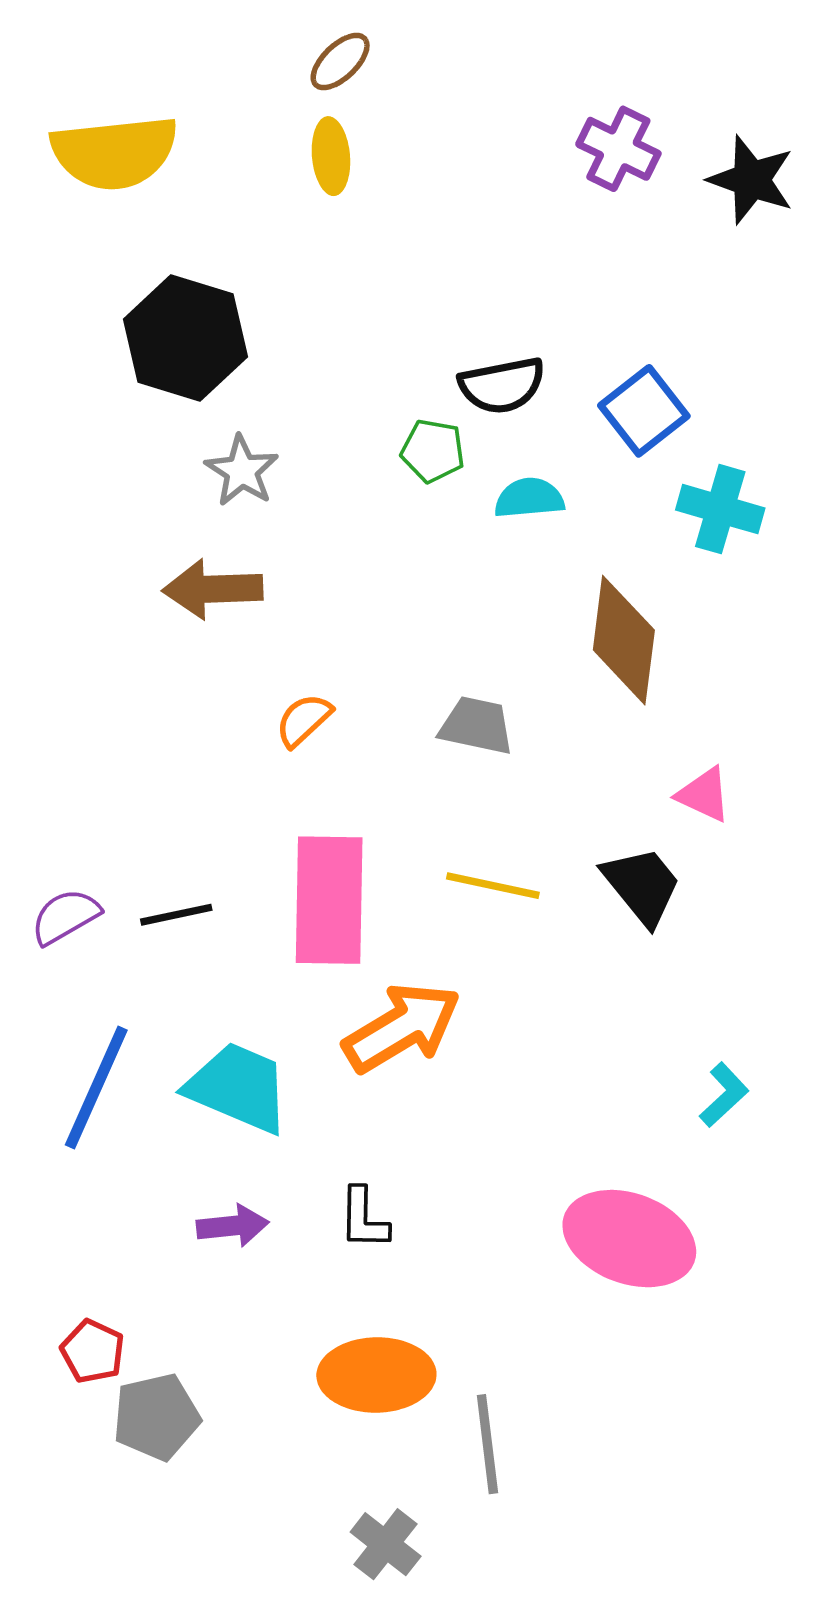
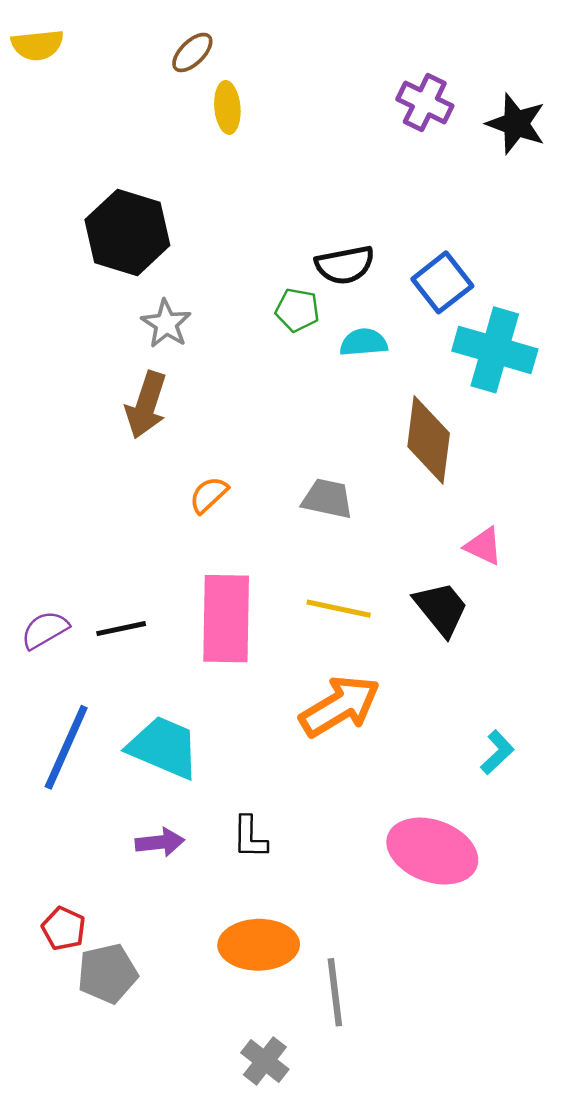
brown ellipse: (340, 62) -> (192, 52), moved
yellow semicircle: (114, 152) -> (37, 45), moved, size x0.6
cyan cross: (720, 509) -> (495, 350), size x1.4
brown arrow: (213, 589) -> (146, 405), turned -70
orange arrow: (402, 1028) -> (340, 706), moved

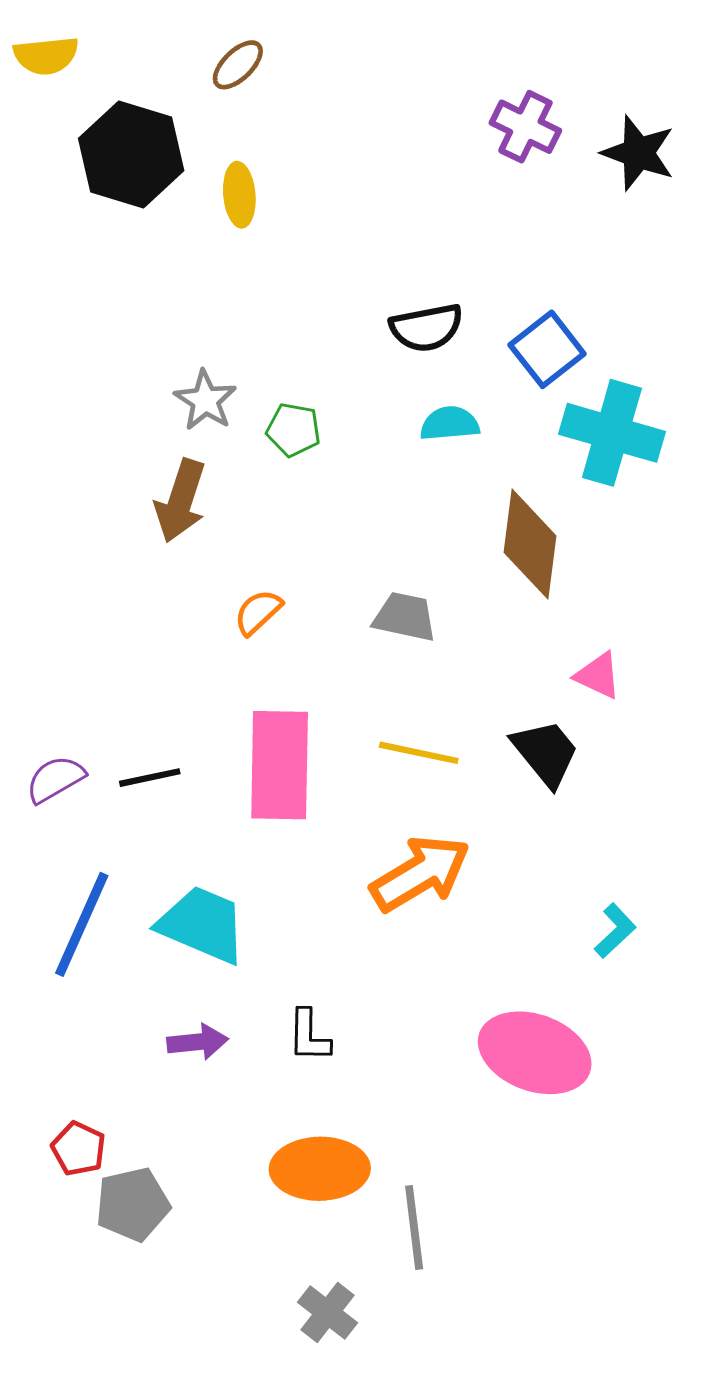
yellow ellipse: (227, 107) -> (239, 195), moved
black hexagon: (127, 232) -> (131, 154), moved
green pentagon: (297, 310) -> (293, 430), moved

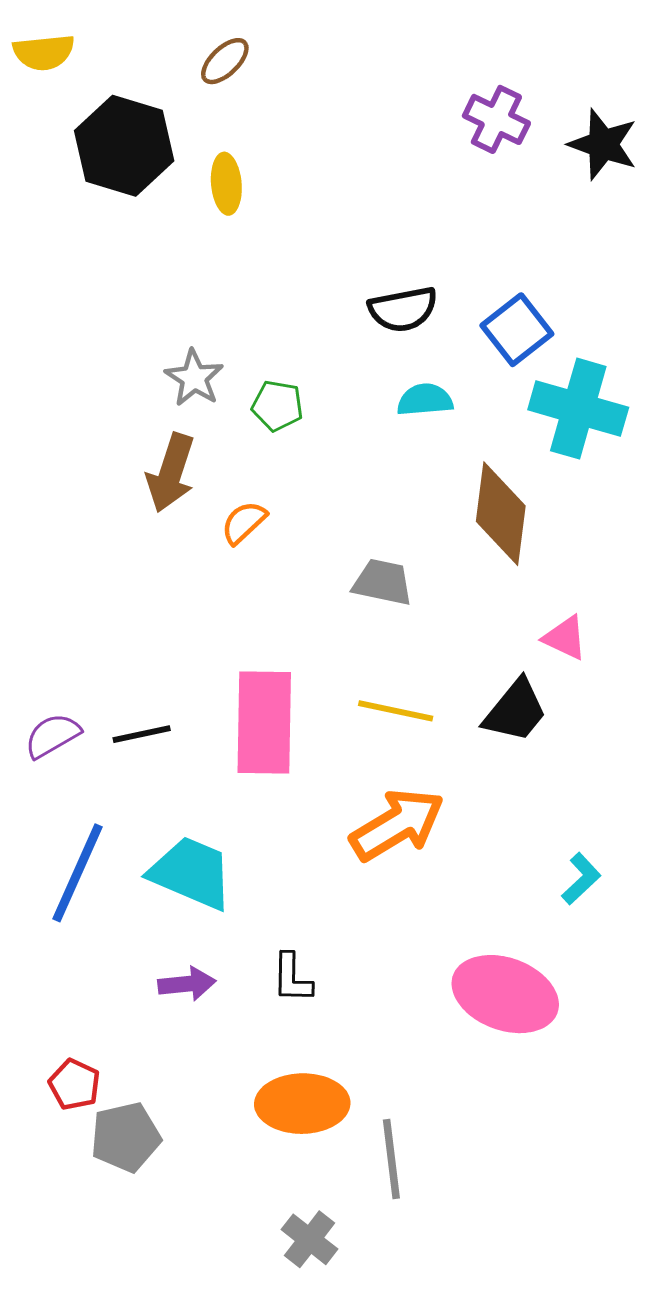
orange semicircle: (258, 612) -> (244, 522), moved
black trapezoid: (545, 753) -> (515, 711), turned 78

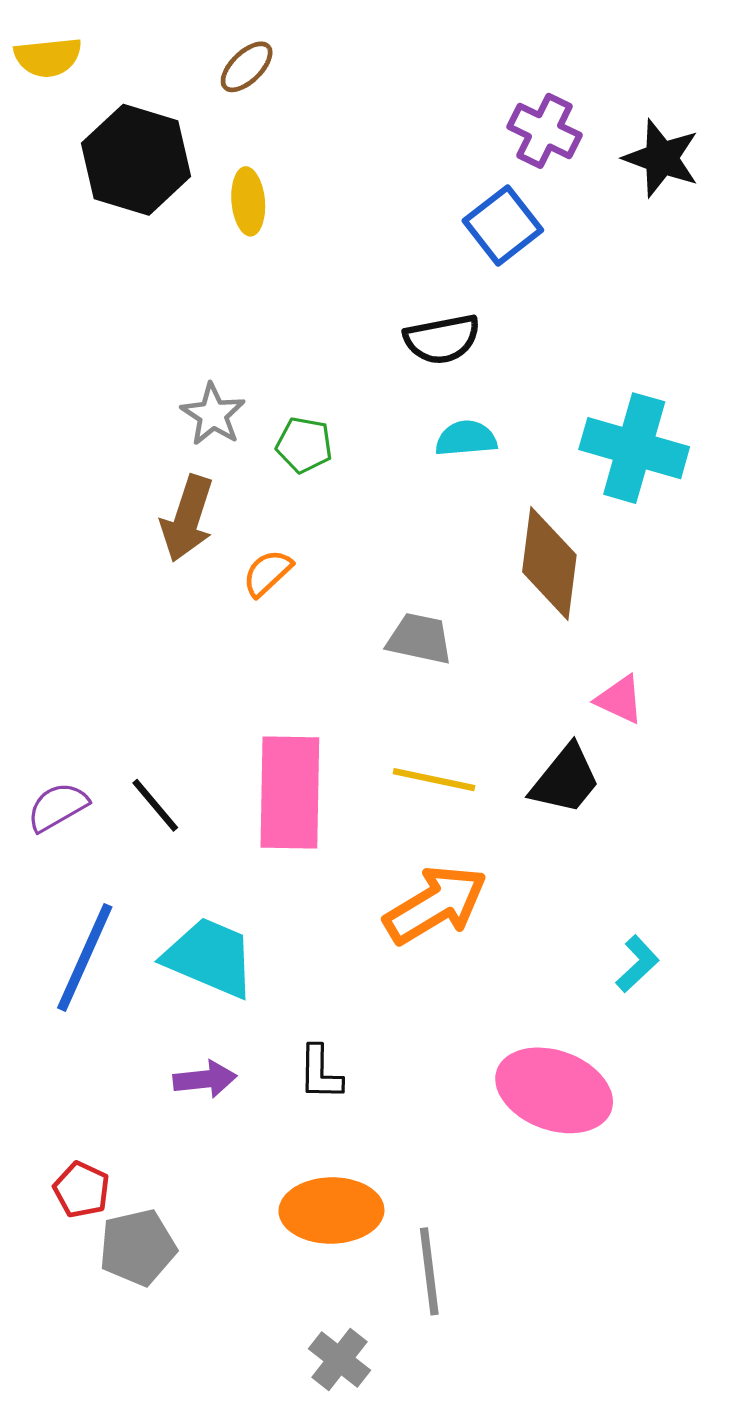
blue square: (517, 330) -> (503, 225), moved
black line: (142, 734) -> (155, 805), turned 62

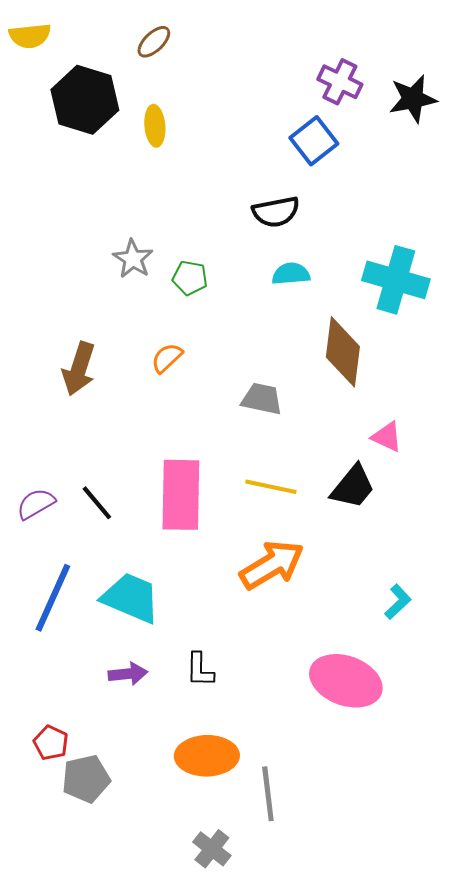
black star: (661, 158) -> (413, 99), turned -30
brown arrow: (187, 519) -> (79, 369), moved

